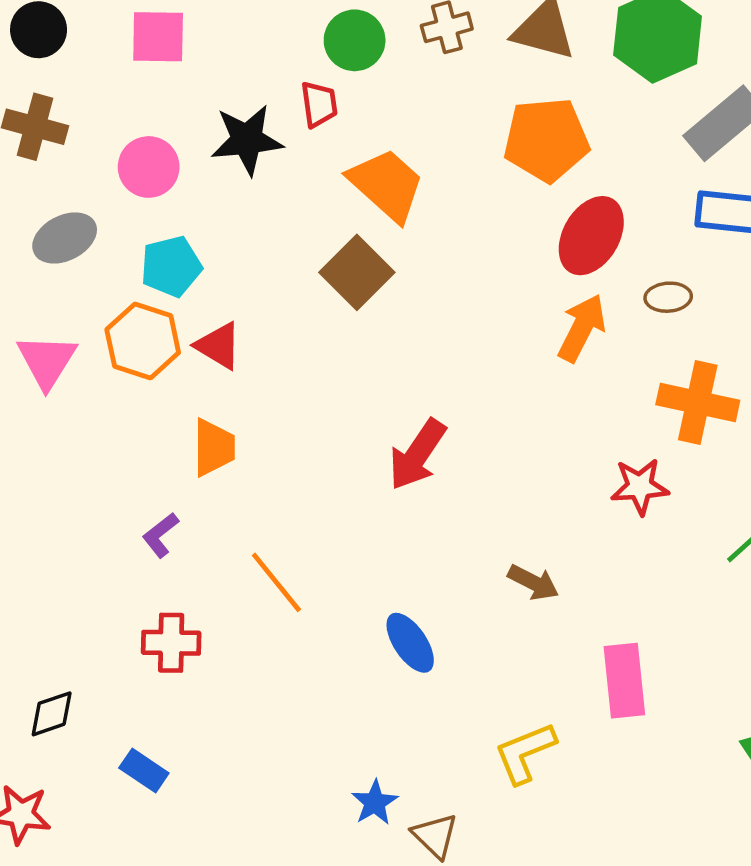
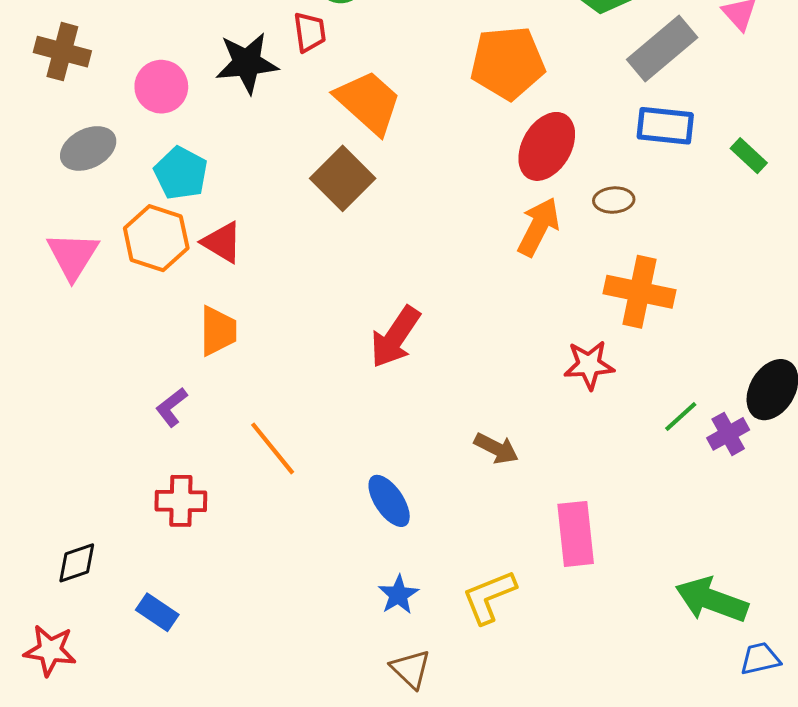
cyan pentagon: (171, 266) -> (181, 173), turned -30
blue star: (375, 803) -> (398, 595), moved

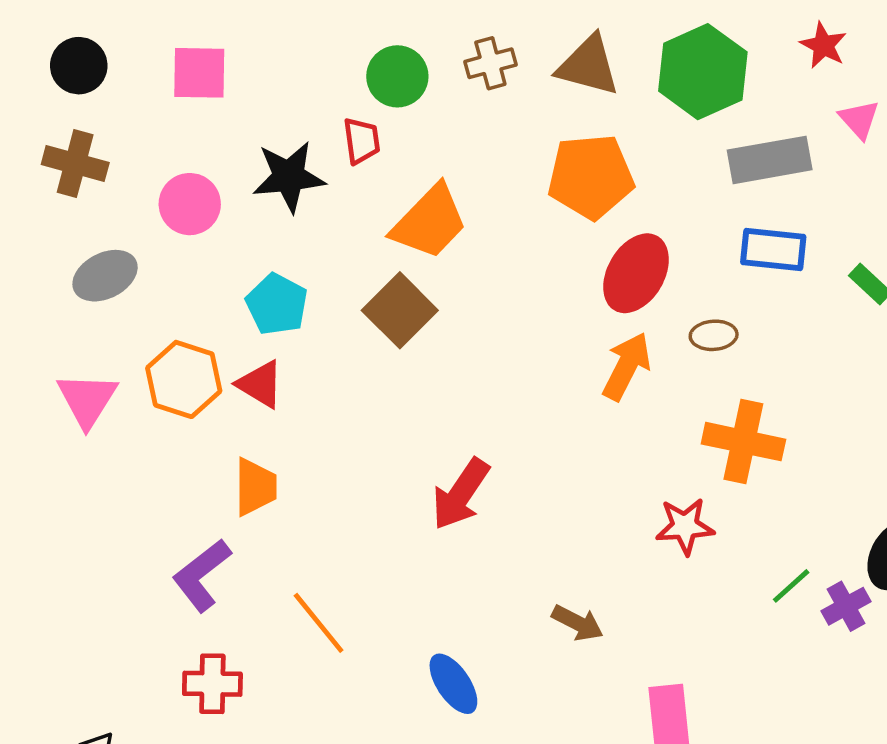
gray rectangle: (662, 49) -> (770, 160), turned 30
orange trapezoid: (368, 102) -> (430, 222), turned 92
cyan pentagon: (181, 173) -> (277, 304), moved
purple L-shape: (172, 407) -> (202, 575), size x1.6

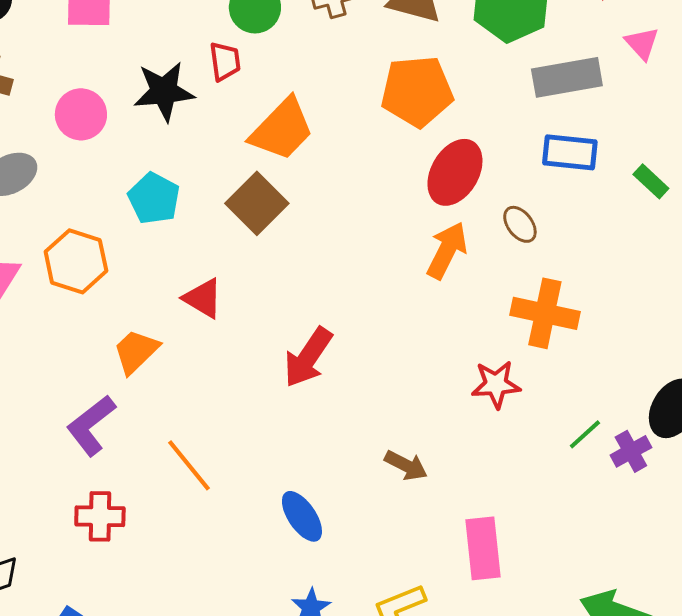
brown ellipse: (714, 335) -> (520, 224), turned 57
red triangle: (260, 384) -> (203, 298), moved
orange trapezoid: (255, 487) -> (136, 351), turned -134

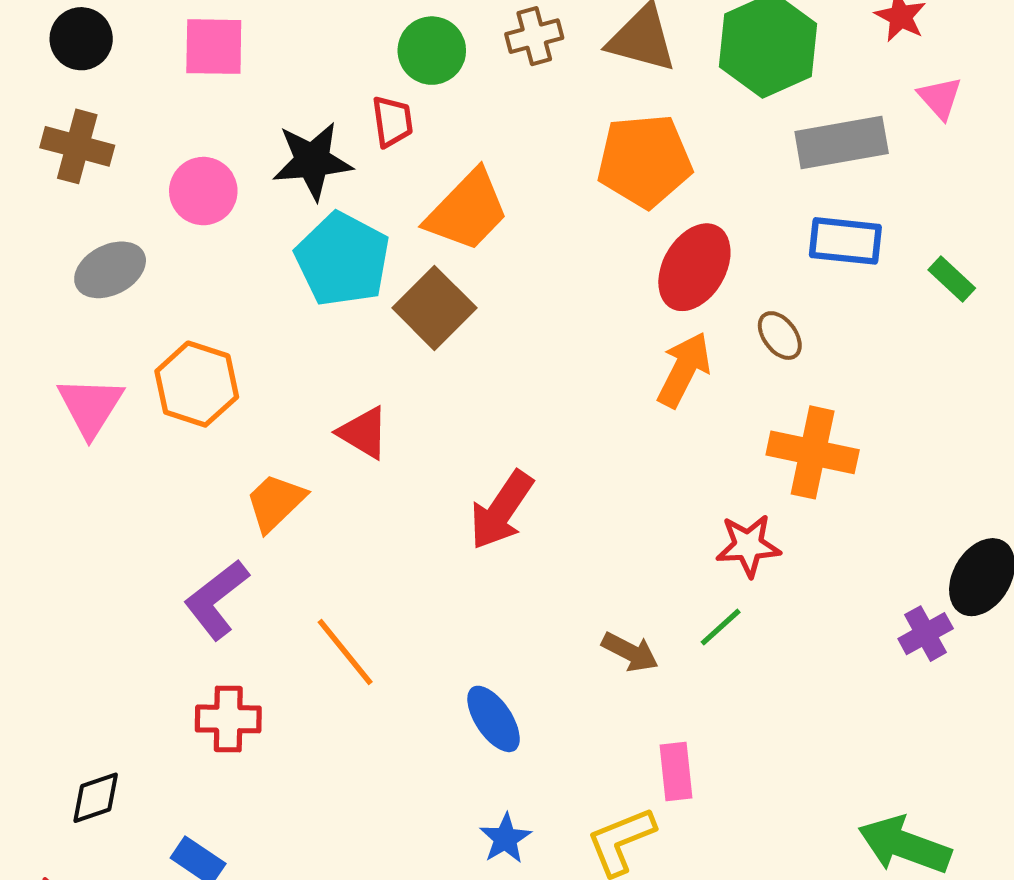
cyan pentagon: (154, 198) -> (342, 259), moved, size x1.4
green line: (585, 434) -> (721, 627), moved
pink rectangle: (483, 548) -> (676, 771), moved, size x0.7

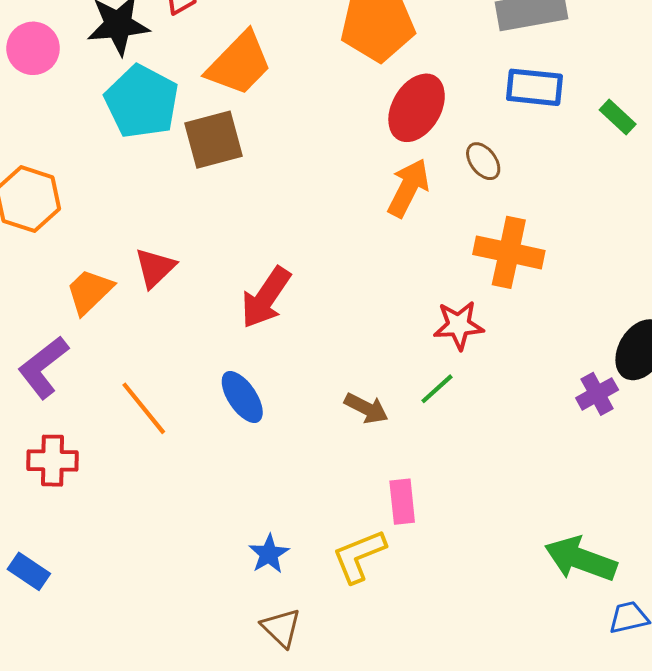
brown square: (434, 308) -> (214, 140), turned 30
red triangle: (364, 433) -> (155, 268), moved, turned 45
blue ellipse: (494, 719) -> (242, 397), moved

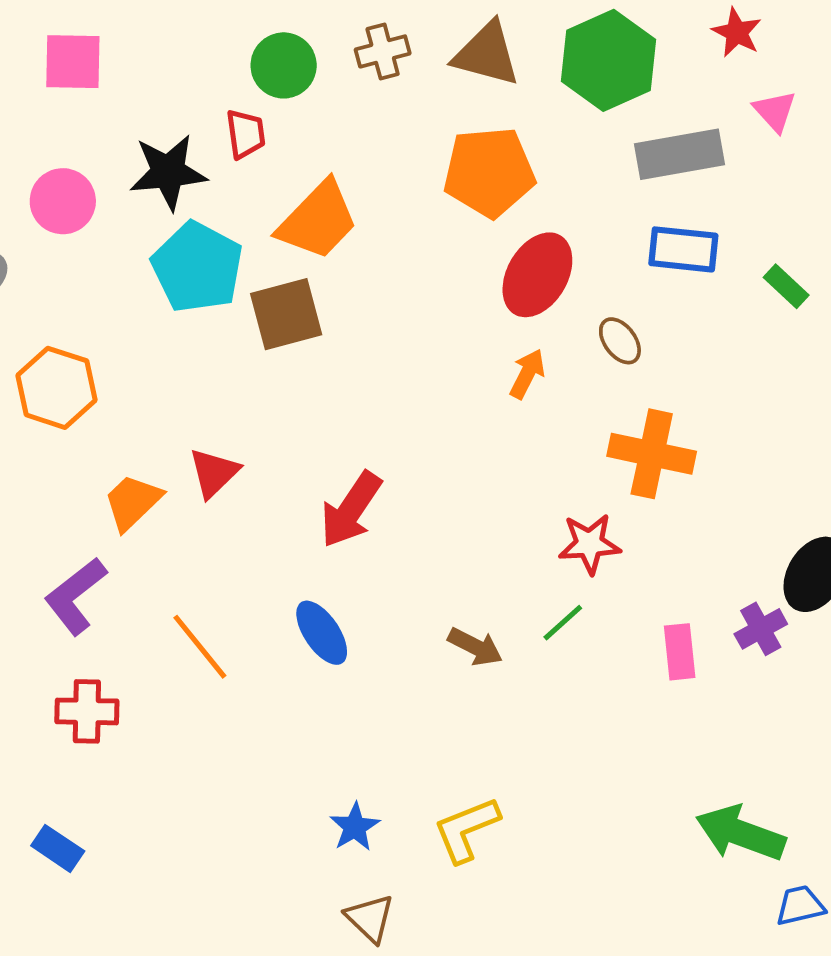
orange arrow: (408, 188) -> (527, 374), size x0.7
pink rectangle: (402, 502) -> (680, 652), moved

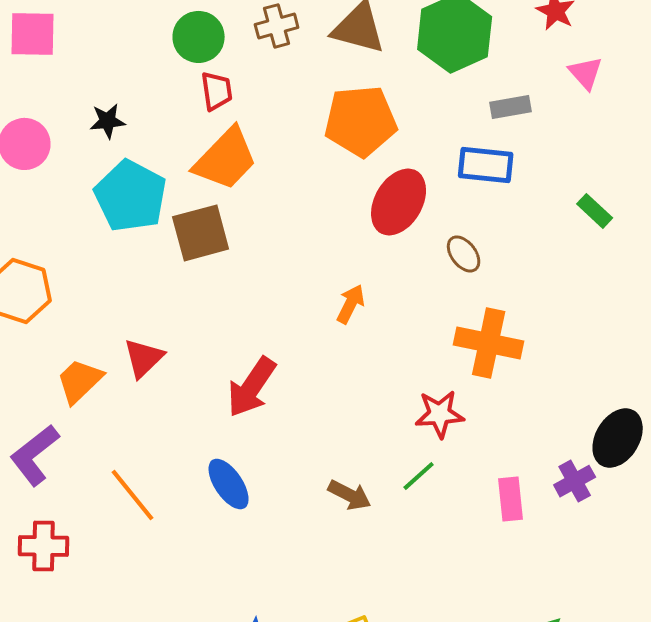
red trapezoid: (246, 134) -> (217, 91), moved
gray rectangle: (680, 154) -> (511, 107), size x0.6
black star: (168, 172) -> (108, 121), size x0.6
blue rectangle: (683, 249) -> (486, 165), moved
orange arrow: (527, 374) -> (351, 304), moved

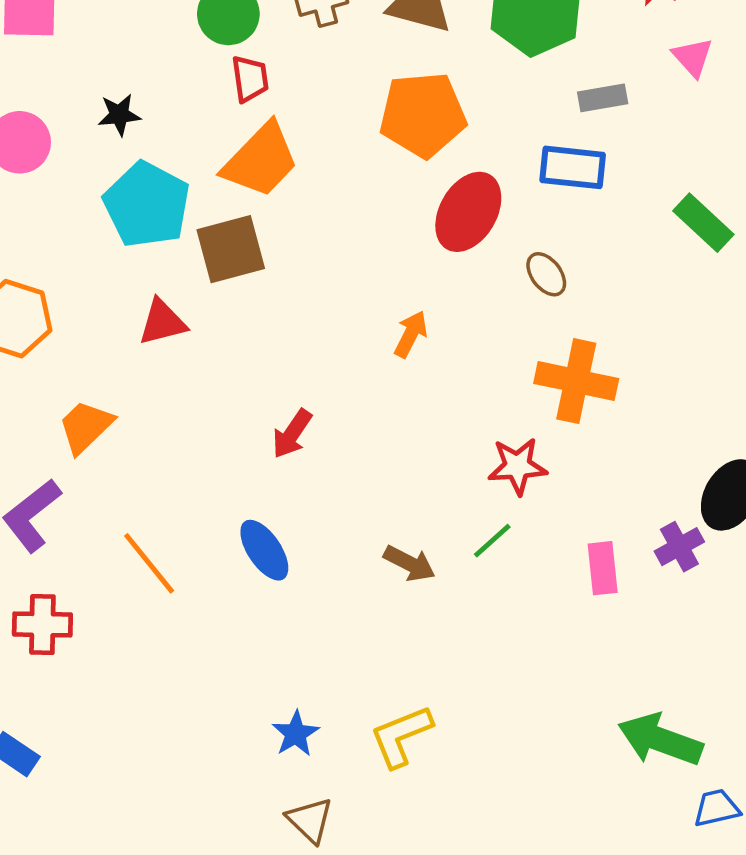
green rectangle: (595, 211) -> (703, 223), size x1.4
red triangle: (144, 358) -> (162, 322), moved, turned 30
red arrow: (252, 387) -> (292, 434), size x0.7

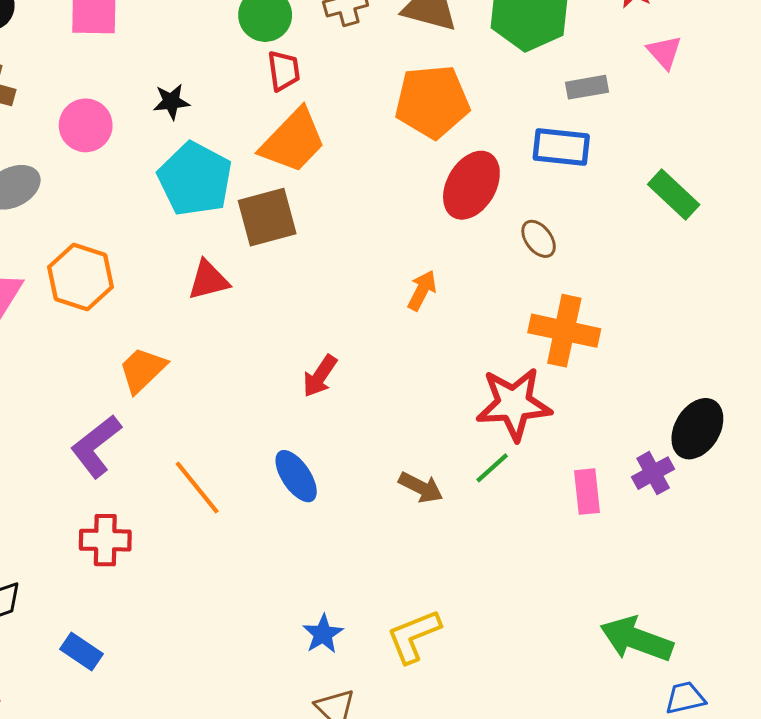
red star: (517, 466) -> (514, 404), size x1.5

